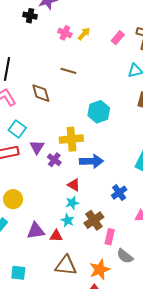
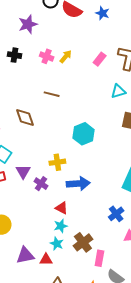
black cross: (30, 16) -> (15, 55), moved
yellow cross: (71, 139) -> (57, 162), size x0.7
blue cross: (119, 193) -> (116, 214), moved

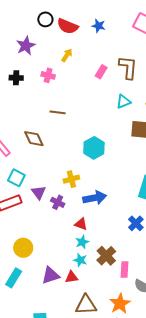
yellow arrow: (66, 57) -> (67, 55), moved

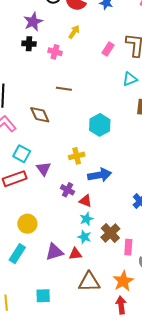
black cross: (16, 78) -> (29, 44), moved
purple cross: (58, 202) -> (68, 190), moved

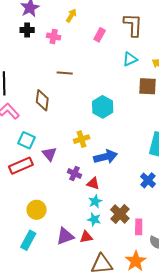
pink rectangle: (108, 49) -> (100, 35), moved
brown diamond: (40, 115) -> (42, 100), turned 35

